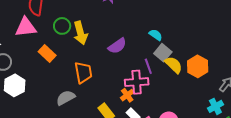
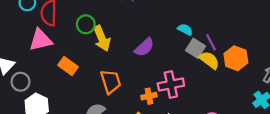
green circle: (62, 26) -> (86, 24), moved
purple line: (148, 66) -> (211, 42), moved
orange cross: (127, 95) -> (149, 96), moved, turned 32

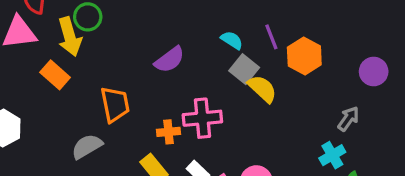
yellow arrow: (102, 38) -> (70, 37), moved
purple line: (211, 42) -> (271, 37), moved
orange hexagon: (236, 58) -> (304, 56), moved

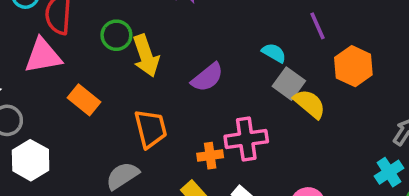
yellow arrow: (70, 37) -> (146, 56), moved
purple line: (271, 37) -> (317, 26), moved

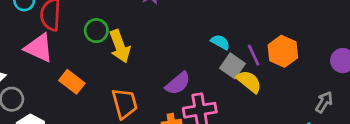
purple line: (317, 26) -> (254, 55), moved
pink triangle: (43, 56) -> (39, 48), turned 36
purple semicircle: (207, 77) -> (178, 83), moved

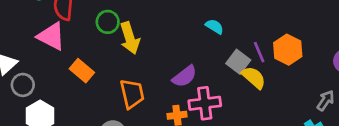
cyan semicircle: (220, 42) -> (214, 27), moved

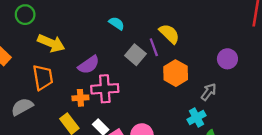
yellow arrow: (130, 38) -> (51, 43), moved, turned -52
orange hexagon: (288, 50) -> (176, 73), moved
yellow semicircle: (254, 78) -> (169, 34), moved

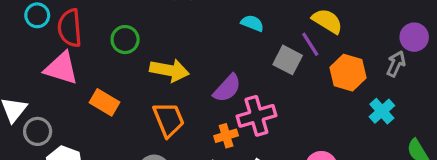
gray arrow: (209, 92) -> (396, 64), moved
cyan cross: (197, 117) -> (382, 111), moved

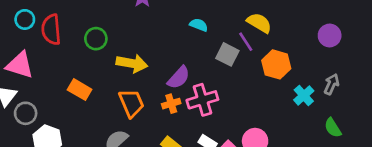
gray arrow: (396, 64) -> (332, 84), moved
pink triangle: (61, 68) -> (20, 65), moved
orange cross: (226, 136) -> (171, 104), moved

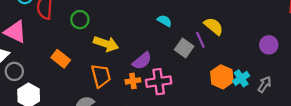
orange hexagon: (276, 64) -> (222, 77), moved
cyan cross: (304, 95) -> (241, 78), moved

